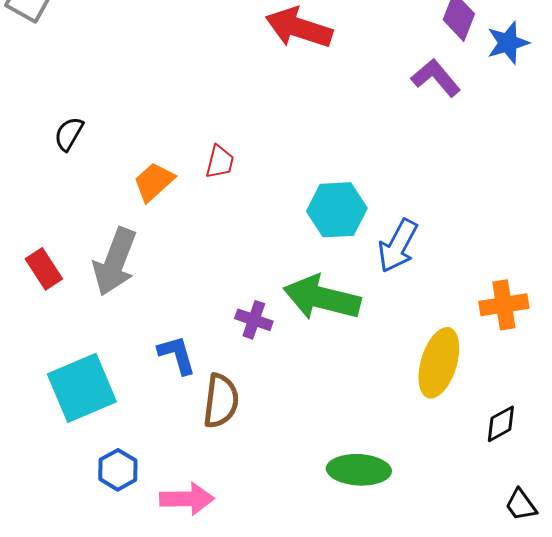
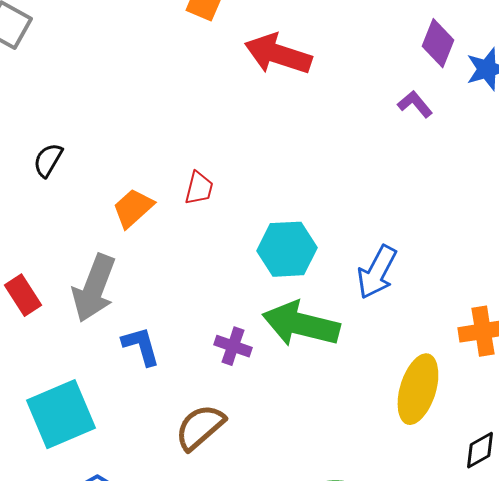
purple L-shape: (436, 78) -> (415, 104), size x0.7
cyan hexagon: (337, 210) -> (287, 249), moved
blue L-shape: (177, 355) -> (141, 346), moved
brown semicircle: (221, 401) -> (200, 427), turned -138

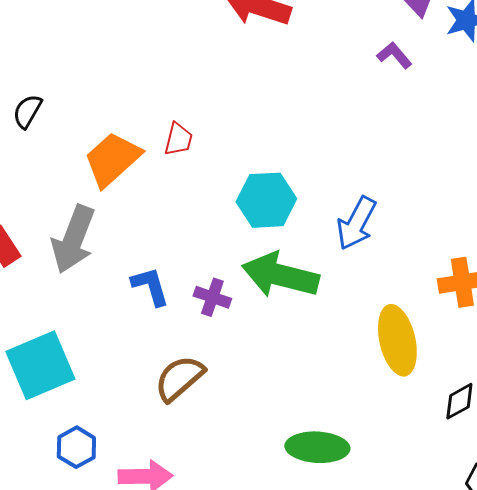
orange trapezoid: (133, 208) -> (112, 159), size x1.4
blue L-shape: (141, 346) -> (150, 286), moved
yellow ellipse: (418, 389) -> (397, 340), turned -30

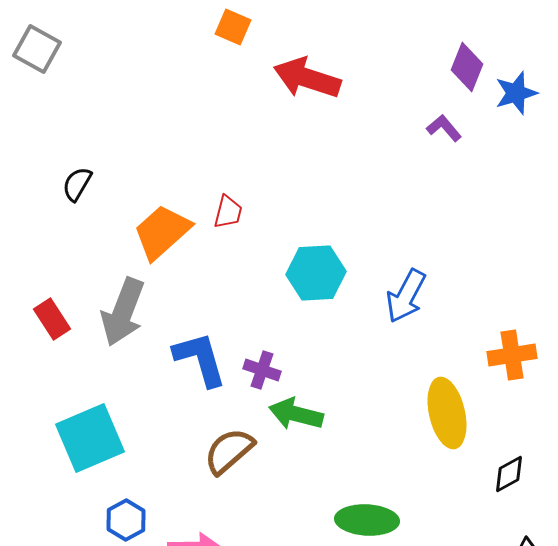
green arrow: (280, 275) -> (296, 414), moved, size x0.7
blue L-shape: (150, 286) -> (200, 359), size x1.4

